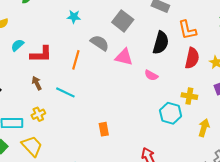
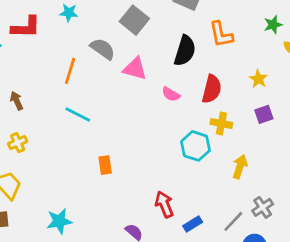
red L-shape: (41, 54) -> (26, 27), moved
red semicircle: (192, 58) -> (212, 89), moved
cyan line: (65, 92) -> (78, 115), moved

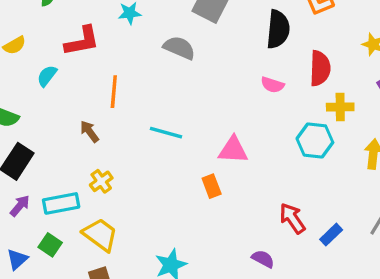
pink triangle: (135, 69) -> (233, 150), moved
orange line: (70, 71) -> (114, 92), moved

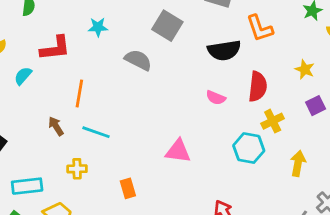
black semicircle: (278, 29) -> (224, 50), turned 72
yellow cross: (340, 107) -> (273, 121), turned -30
cyan line: (166, 133) -> (96, 132), moved
yellow cross: (101, 181) -> (77, 169), moved, turned 30
orange rectangle: (212, 186) -> (128, 188), moved

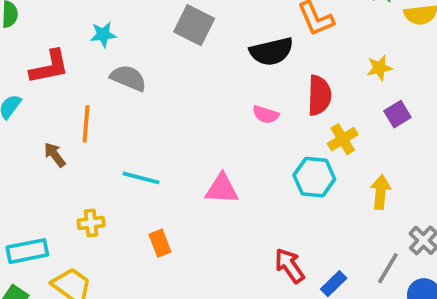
gray semicircle: (138, 60) -> (128, 78), moved
yellow star: (305, 69) -> (379, 68), turned -30
brown arrow: (56, 126) -> (55, 155), moved
cyan line: (96, 132) -> (141, 178), moved

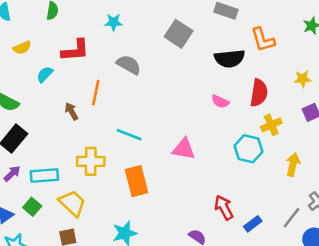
cyan star: (103, 35) -> (114, 22), moved
yellow cross: (91, 223) -> (91, 161), size x1.5
orange rectangle: (160, 243) -> (137, 181), size x1.6

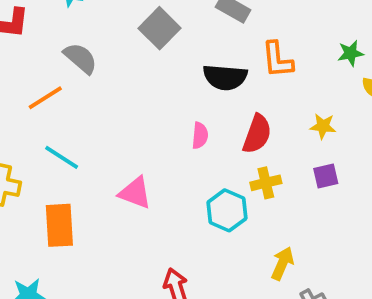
orange line: (96, 93) -> (45, 98), moved, turned 35
pink semicircle: (220, 101) -> (200, 136), turned -120
yellow arrow: (293, 165) -> (282, 263), moved

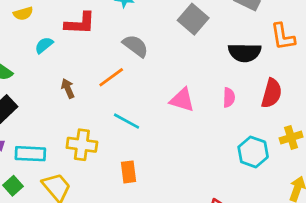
yellow cross: (266, 183) -> (291, 137), moved
pink triangle: (135, 193) -> (182, 100), moved
orange rectangle: (59, 225) -> (128, 172), size x0.7

